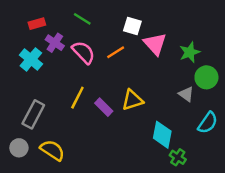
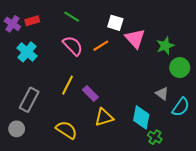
purple cross: (55, 43) -> (12, 24), moved
gray triangle: (186, 94) -> (162, 94), moved
yellow triangle: (132, 100) -> (104, 117), moved
yellow semicircle: (52, 150) -> (66, 130), moved

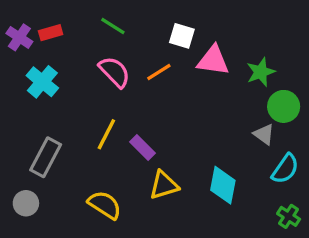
pink triangle: (135, 38) -> (213, 60), turned -40
gray triangle: (162, 94) -> (264, 134), moved
green cross: (155, 137) -> (289, 216), moved

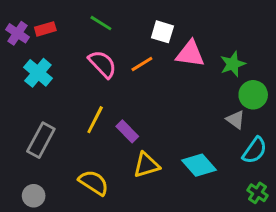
cyan diamond: (223, 185) -> (199, 165), turned -52
gray circle: (26, 203) -> (34, 196), moved

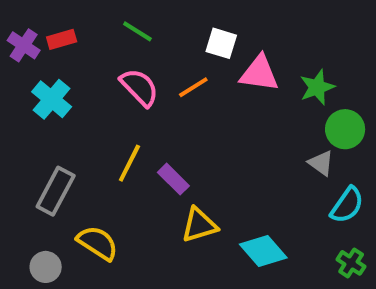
cyan diamond: (199, 165) -> (263, 251), moved
yellow semicircle: (94, 183) -> (97, 243), moved

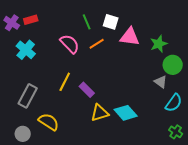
green line: (137, 31) -> (87, 22), moved, turned 35
cyan diamond: (263, 251) -> (126, 113), moved

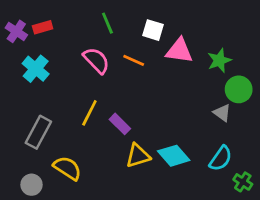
green line: (87, 22) -> (107, 23), moved
orange line: (97, 44) -> (134, 60), turned 56
cyan semicircle: (174, 103) -> (221, 158), moved

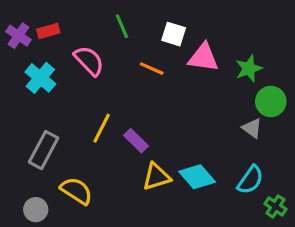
pink semicircle: (96, 60) -> (89, 61), moved

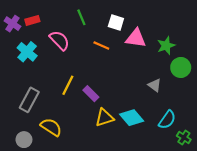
gray triangle: (252, 128) -> (155, 85), moved

